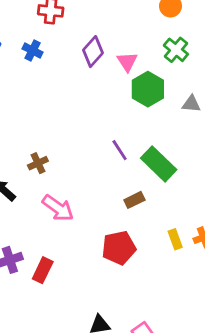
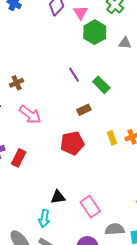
green rectangle: (159, 164) -> (101, 85), size x0.7

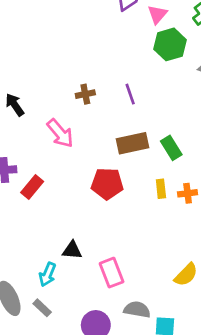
brown cross: (17, 83) -> (85, 94), moved
green rectangle: (101, 85) -> (171, 148), moved
brown rectangle: (84, 110) -> (132, 143), size x1.6

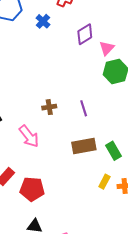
red pentagon: (107, 184) -> (32, 189), moved
yellow rectangle: (161, 189) -> (104, 182), turned 32

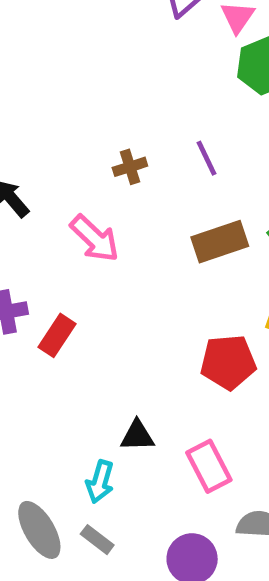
red pentagon: (32, 189) -> (228, 362), moved

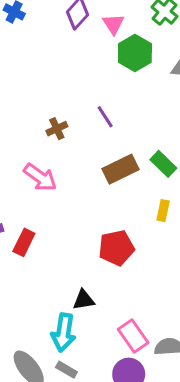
red pentagon: (228, 362) -> (116, 248), moved
pink rectangle: (209, 466) -> (133, 336), moved
cyan arrow: (100, 482) -> (63, 332), size x1.4

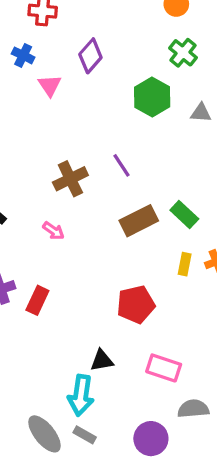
pink triangle: (113, 24) -> (50, 85), moved
brown cross: (57, 129) -> (70, 179), size x1.5
pink arrow: (40, 177) -> (54, 231), size x0.6
pink rectangle: (133, 336) -> (164, 368), moved, turned -36

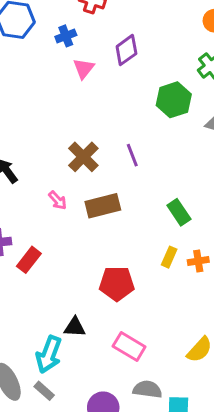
blue cross: (23, 55) -> (66, 36), turned 30
brown cross: (70, 179) -> (83, 157), turned -32
brown rectangle: (139, 221) -> (103, 206), moved

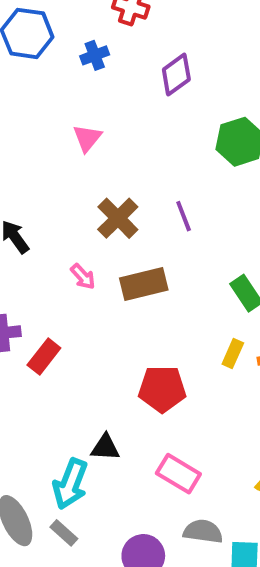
pink triangle: (84, 68) -> (87, 138), moved

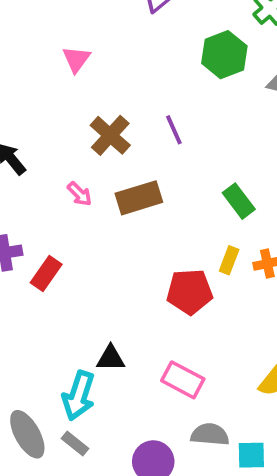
red pentagon: (162, 389) -> (190, 292), moved

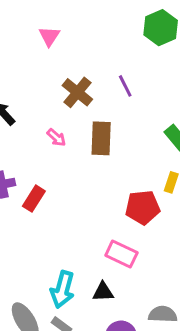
brown rectangle: (139, 198) -> (101, 138), turned -68
black triangle: (111, 358) -> (103, 292), moved
pink rectangle: (183, 380) -> (121, 254), moved

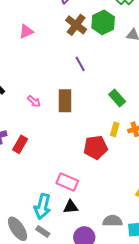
pink triangle: (49, 36) -> (26, 31), turned 35
brown cross: (77, 92) -> (76, 25), moved
pink rectangle: (121, 254) -> (67, 182), moved

